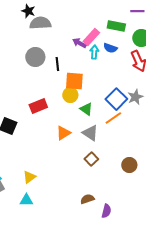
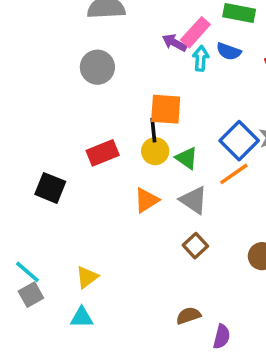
black line: (57, 64) -> (153, 130), moved
yellow circle: (70, 95) -> (155, 151), moved

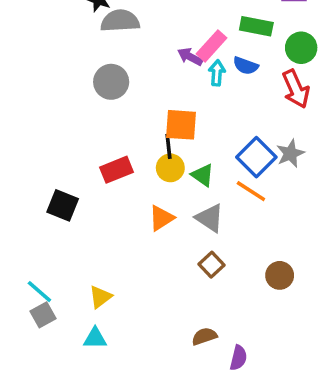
orange line: (234, 174) -> (251, 191), turned 68

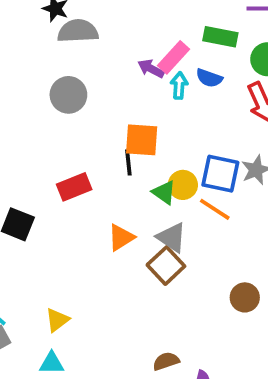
blue square: (256, 157) -> (220, 174), turned -33
yellow circle: (170, 168) -> (183, 185), moved
brown square: (212, 265) -> (166, 266), moved, size x1.4

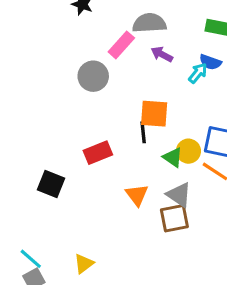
gray semicircle: (78, 31) -> (149, 23), moved
pink rectangle: (173, 57) -> (121, 45), moved
cyan arrow: (179, 85) -> (198, 73), moved, turned 35
orange triangle: (121, 237) -> (137, 195), turned -35
brown square: (166, 266) -> (174, 218), turned 32

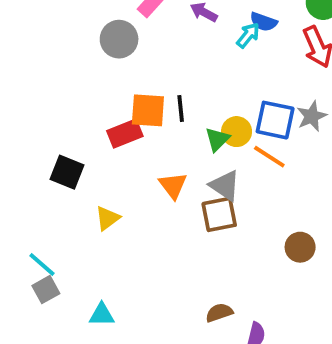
orange square: (154, 114) -> (148, 110), moved
green triangle: (173, 157) -> (217, 139), turned 40
yellow triangle: (84, 264) -> (107, 218), moved

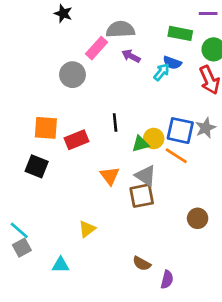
orange square: (148, 110) -> (46, 128), moved
green triangle: (217, 139) -> (140, 144), turned 30
yellow triangle: (107, 218) -> (87, 229), moved
brown semicircle: (219, 313) -> (142, 264), turned -132

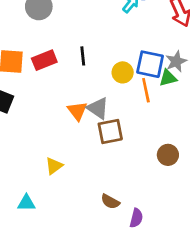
red rectangle: (76, 140) -> (44, 60), moved
green triangle: (140, 144) -> (168, 78), moved
orange line: (176, 156) -> (146, 90), turned 45
gray triangle: (146, 176) -> (98, 108), moved

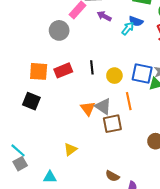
yellow circle: (123, 72) -> (114, 76), moved
orange line: (146, 90) -> (129, 101), moved

